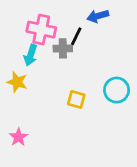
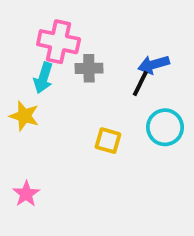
blue arrow: (98, 16) -> (154, 65), moved
black line: (76, 36) -> (140, 84), moved

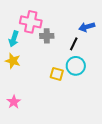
blue arrow: (154, 65) -> (87, 27), moved
cyan arrow: (43, 78) -> (14, 39), moved
cyan circle: (165, 127) -> (76, 66), moved

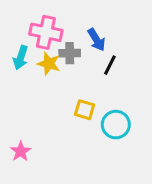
blue arrow: (87, 27) -> (96, 40), moved, turned -105
yellow star: (13, 61) -> (49, 64), moved
cyan circle: (76, 66) -> (116, 125), moved

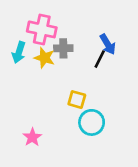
blue arrow: (96, 40) -> (108, 44), moved
cyan circle: (116, 125) -> (92, 122), moved
pink star: (21, 151) -> (32, 137), moved

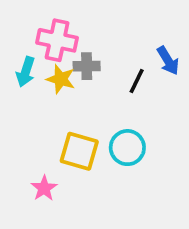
blue arrow: (108, 44) -> (168, 61), moved
yellow square: (77, 100) -> (79, 151), moved, size x1.5
cyan circle: (92, 122) -> (127, 148), moved

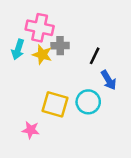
blue arrow: (168, 61) -> (109, 80), moved
pink star: (44, 188) -> (31, 130), turned -30

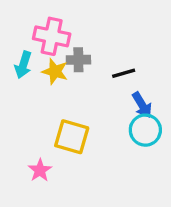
black line: (95, 56) -> (124, 73), turned 48
cyan circle: (88, 102) -> (145, 130), moved
pink star: (31, 130) -> (40, 170), turned 30

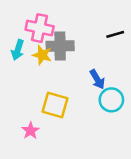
gray cross: (78, 60) -> (60, 46), size x1.5
black line: (124, 73) -> (115, 34), moved
blue arrow: (142, 105) -> (97, 79), moved

